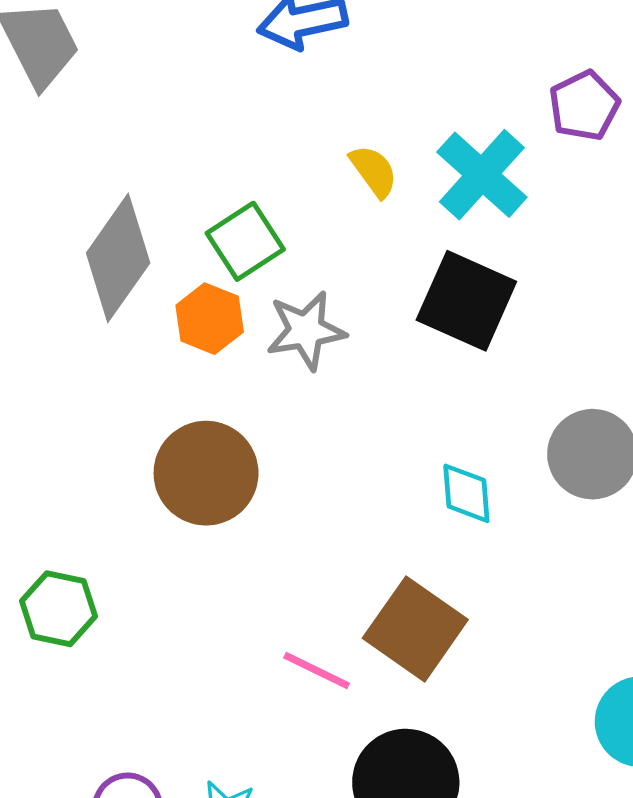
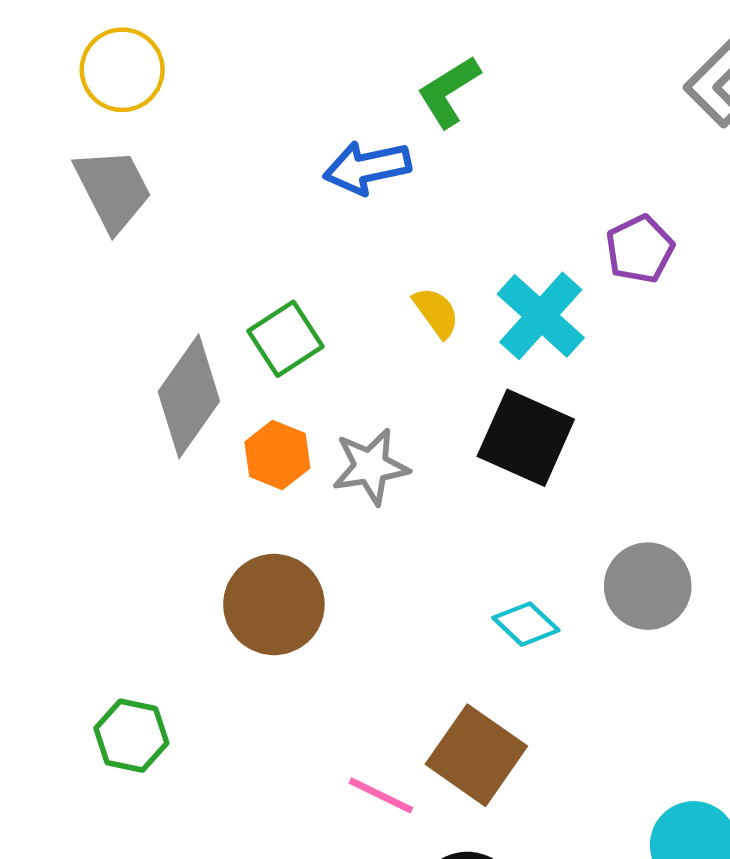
green square: (245, 241) -> (285, 339), moved
cyan diamond: (466, 493) -> (526, 624), turned -42

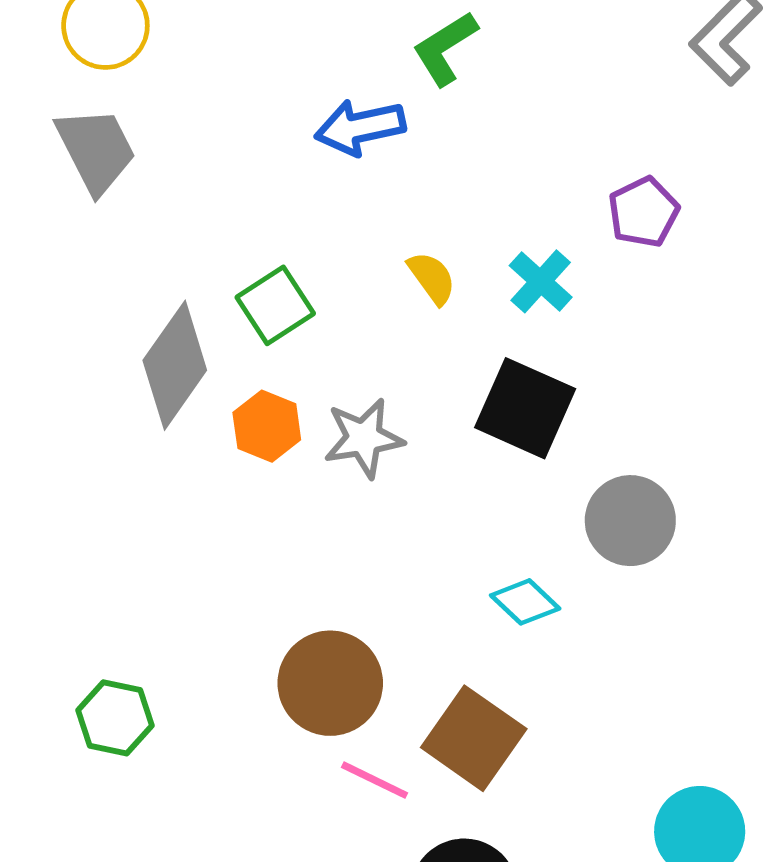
cyan cross: (541, 316) -> (541, 281), size x0.7
gray circle: (648, 586) -> (630, 521), moved
brown circle: (274, 605) -> (330, 683), moved

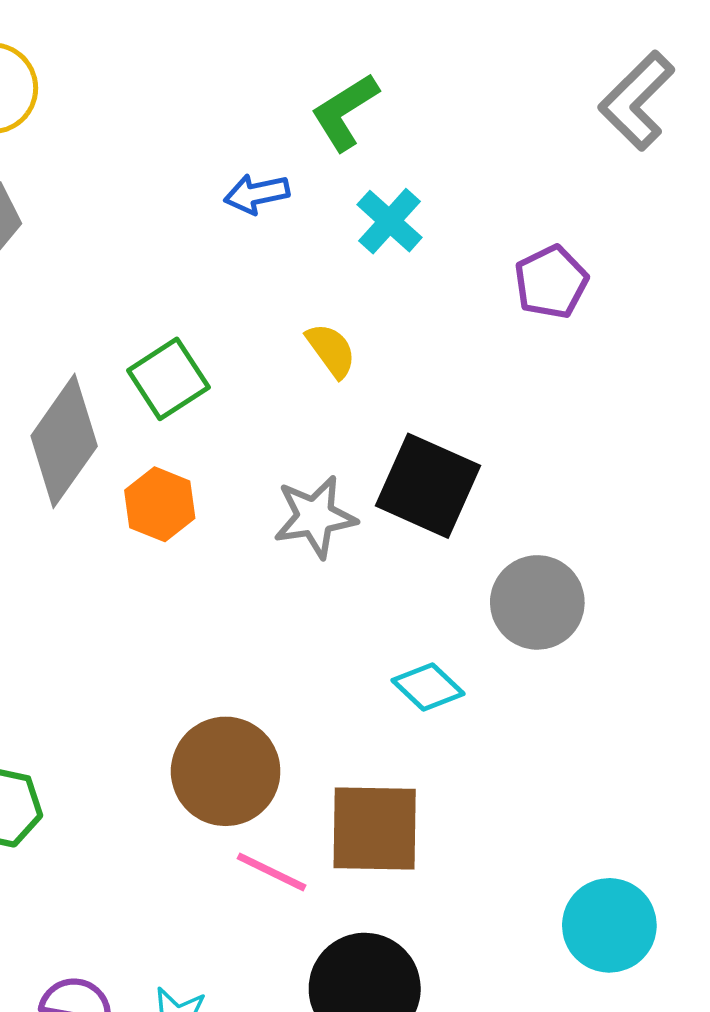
blue arrow: (360, 127) -> (257, 194), size x0.7
cyan cross: (541, 281) -> (390, 221), moved
gray star: (364, 438) -> (315, 517), moved
brown square: (474, 738) -> (375, 828), turned -34

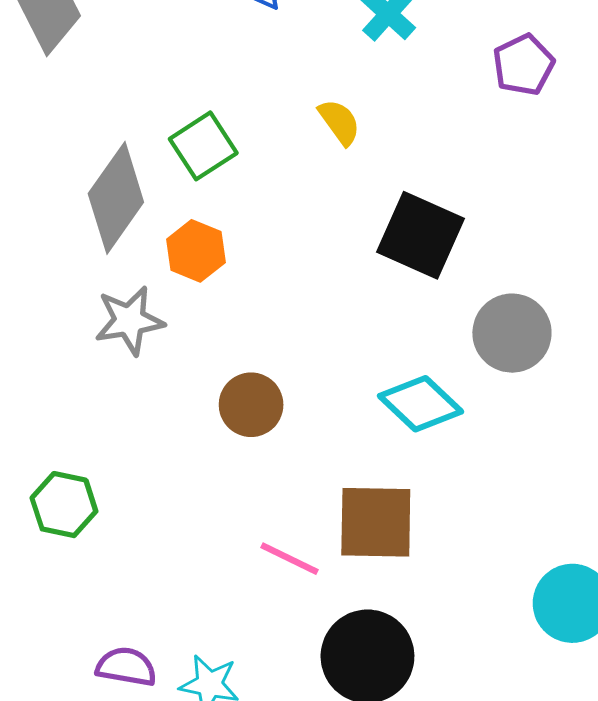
gray star: (315, 517) -> (129, 321), moved
cyan diamond: (428, 687) -> (421, 404), size x1.4
brown circle: (226, 771) -> (251, 405), moved, size x0.7

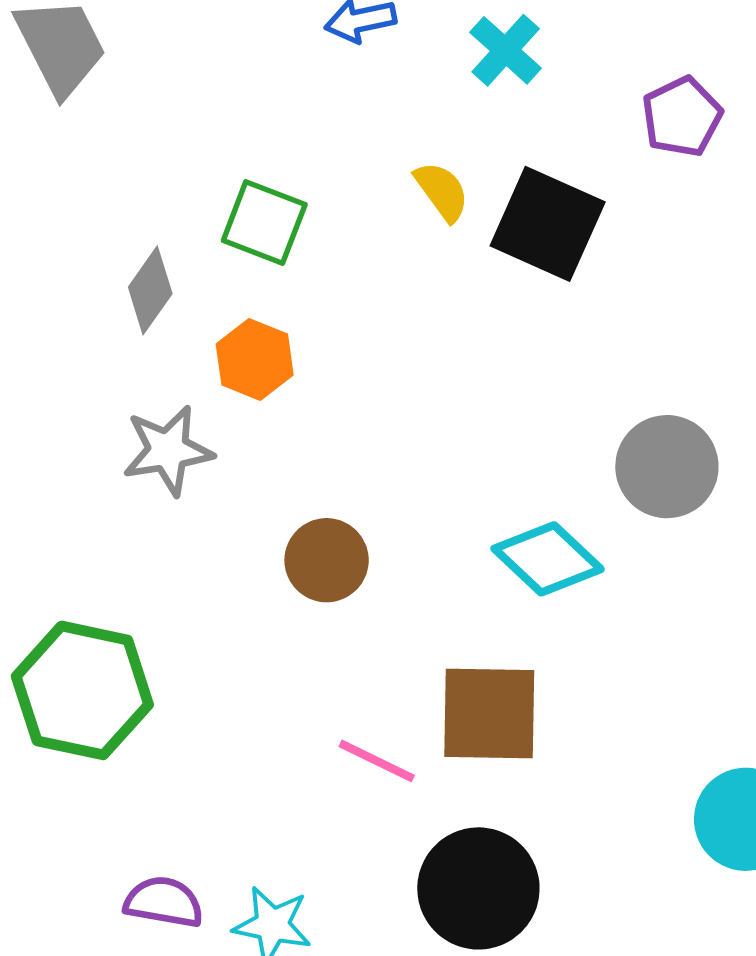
green square: (203, 146) -> (264, 223), turned -36
gray diamond: (116, 198) -> (150, 290), size x0.6
black square: (421, 235) -> (548, 224), moved
green hexagon: (64, 505) -> (82, 690), size x1.6

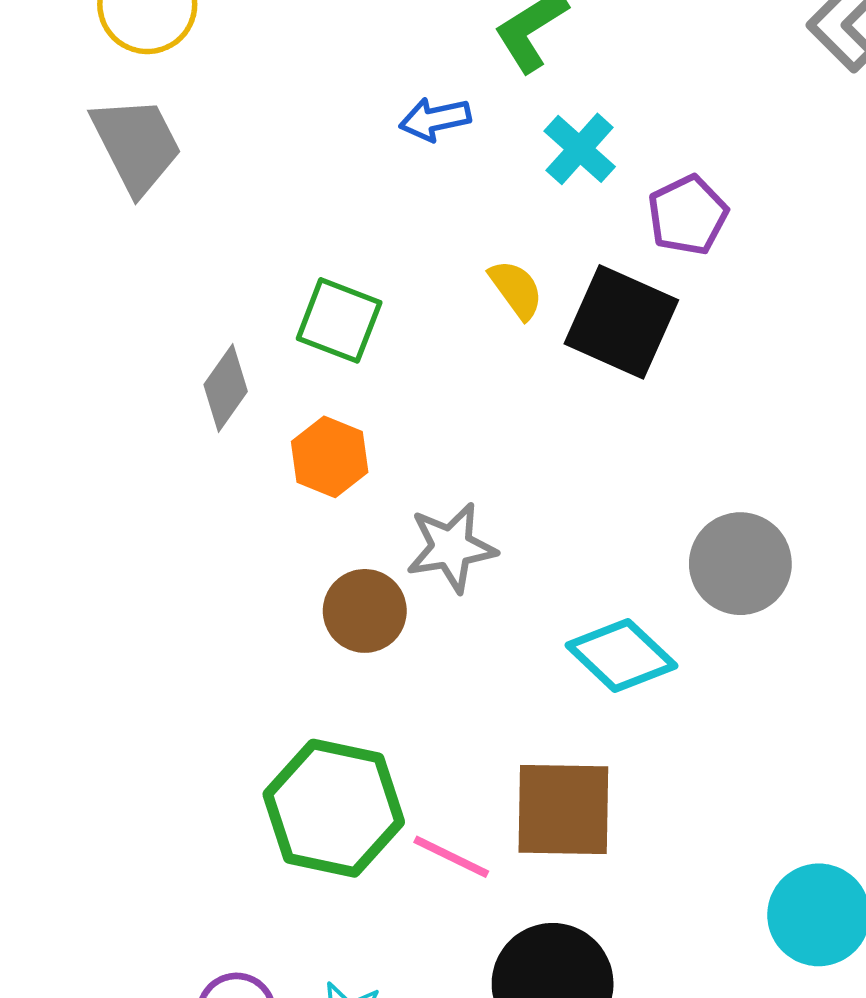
purple pentagon: (682, 117) -> (688, 215), moved
gray star: (168, 450) -> (451, 547), moved
brown circle: (327, 560) -> (365, 611), moved
green hexagon: (82, 690) -> (334, 808), moved

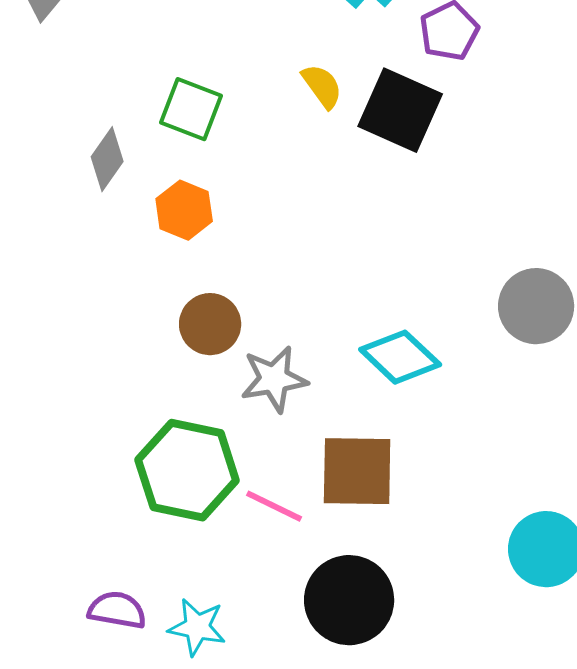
gray star: (451, 547) -> (274, 379), moved
gray circle: (740, 564) -> (536, 306), moved

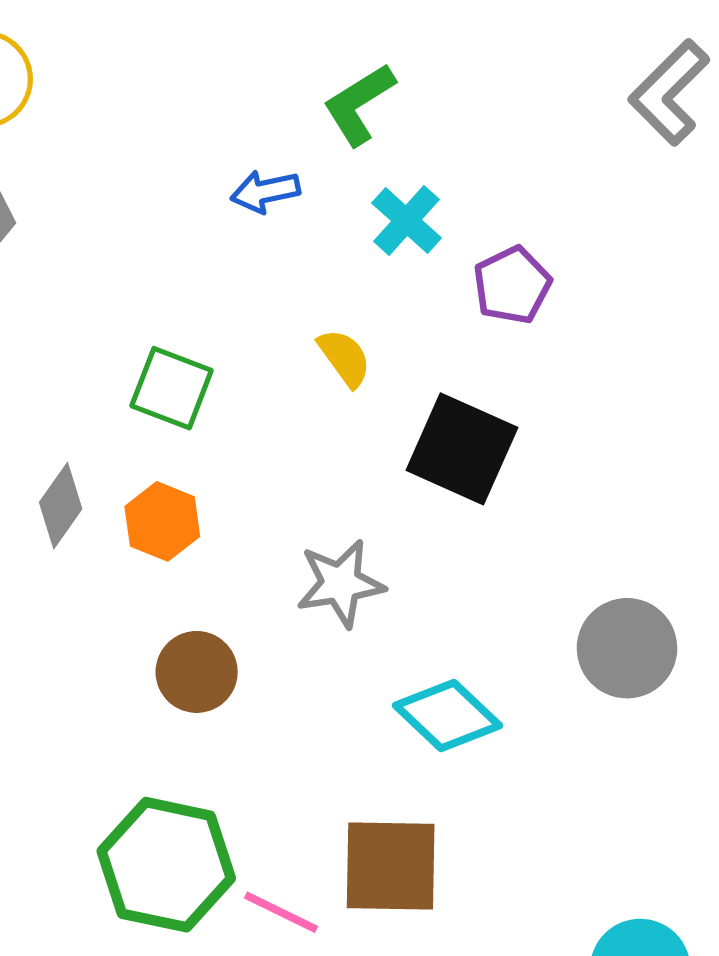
black square: (400, 110) -> (462, 449), moved
gray diamond: (107, 159) -> (61, 506), moved
gray star: (274, 379) -> (341, 583), moved

